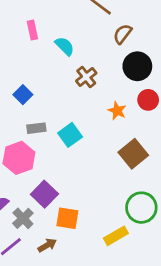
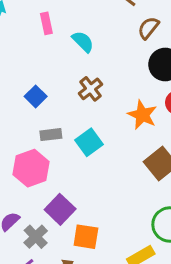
brown cross: (86, 77) -> (90, 89), moved
orange star: (117, 111) -> (142, 115), size x1.4

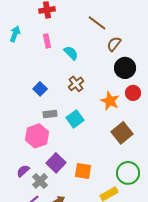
orange square: (86, 237) -> (83, 171), moved

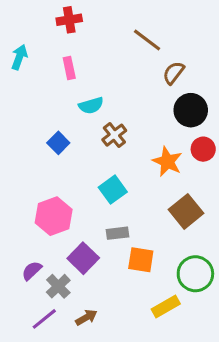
cyan semicircle: (71, 53) -> (91, 105), moved, turned 119
gray rectangle: (50, 114) -> (117, 233), moved
orange square: (83, 171) -> (141, 260), moved

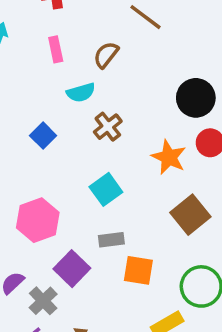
brown semicircle: (174, 73) -> (106, 55), moved

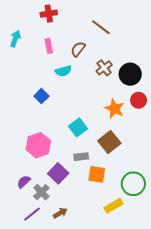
brown cross: (108, 127) -> (104, 68), moved
brown square: (190, 215) -> (109, 142), moved

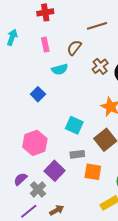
brown line: (101, 27) -> (97, 26), turned -54
cyan square: (78, 127) -> (74, 125), turned -30

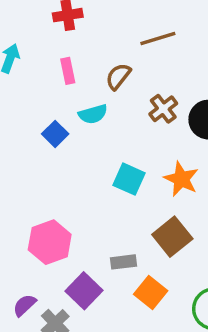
blue square: (38, 94) -> (55, 134), moved
cyan square: (74, 125) -> (129, 179), moved
orange square: (93, 172) -> (151, 293), turned 30

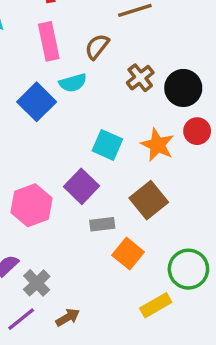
pink rectangle: (68, 71) -> (49, 41), size x1.5
blue square: (55, 134) -> (37, 102), size x1.5
purple square: (84, 291) -> (82, 186), moved

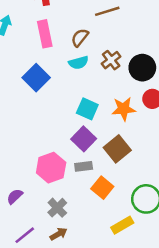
cyan semicircle: (73, 83) -> (79, 63), moved
orange star: (157, 145) -> (124, 109), turned -30
purple square: (82, 186) -> (84, 139), moved
pink hexagon: (31, 205) -> (51, 168), moved
gray cross: (37, 283) -> (57, 208), moved

